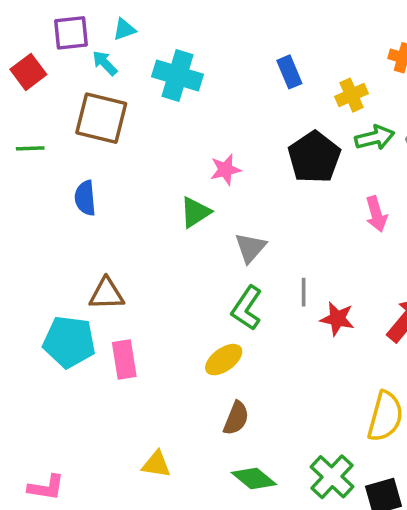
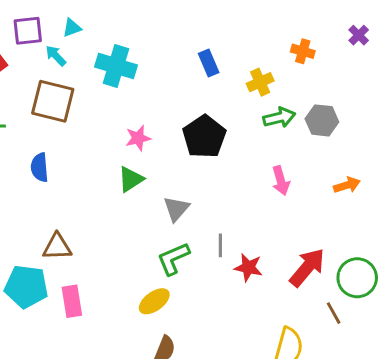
black pentagon: (314, 157) -> (204, 137), moved
pink star: (225, 170) -> (138, 138), moved
green L-shape: (247, 308) -> (173, 259), turned 33

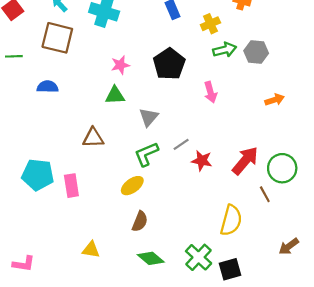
blue semicircle: (40, 167) -> (48, 87), turned 96
green triangle: (131, 179) -> (115, 95), turned 30
pink arrow: (281, 181) -> (210, 92), moved
gray line: (220, 245) -> (181, 144), turned 56
brown triangle: (57, 247) -> (93, 138), moved

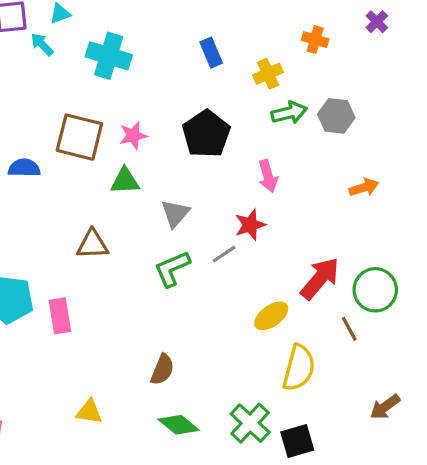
brown square: (57, 38) -> (79, 137), moved
red star: (202, 161) -> (250, 225), moved, turned -30
yellow ellipse: (132, 186) -> (271, 316), moved

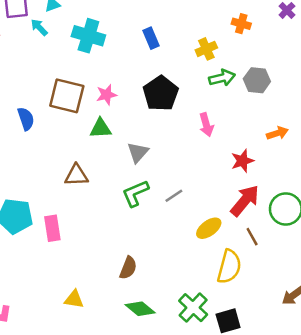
blue rectangle: (211, 53) -> (151, 38), moved
blue semicircle: (24, 168) -> (26, 119), turned 70
red star: (250, 225) -> (242, 161), moved
gray line: (224, 254) -> (174, 196), moved
brown line: (349, 329) -> (252, 237), moved

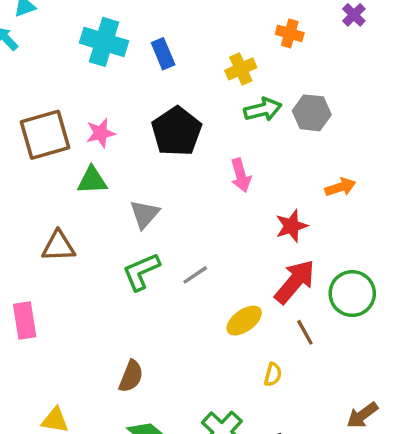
cyan cross: (88, 36) -> (104, 42), moved
brown square: (67, 96) -> (45, 135), turned -30
yellow semicircle: (229, 267) -> (273, 375), size x0.5

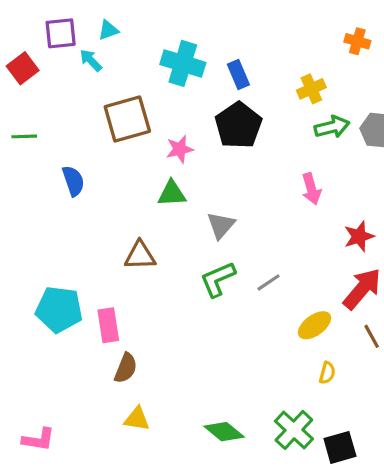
orange cross: (290, 33) -> (357, 41), moved
black pentagon: (177, 131) -> (238, 125), moved
brown square: (45, 135) -> (127, 119), moved
yellow semicircle: (273, 375) -> (327, 373), moved
brown semicircle: (131, 376) -> (126, 368), moved

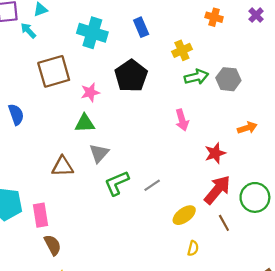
blue rectangle: (238, 75) -> (141, 27), moved
gray triangle: (221, 225) -> (99, 153), moved
brown semicircle: (126, 368) -> (53, 245), turned -50

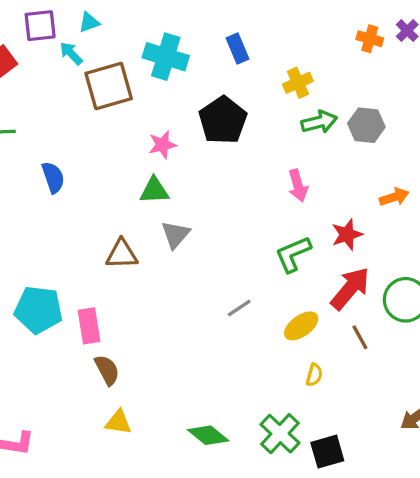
orange cross: (214, 17) -> (370, 39), moved
brown square: (54, 71) -> (109, 86), moved
green L-shape: (117, 183) -> (293, 254), moved
gray line: (152, 185) -> (239, 308), moved

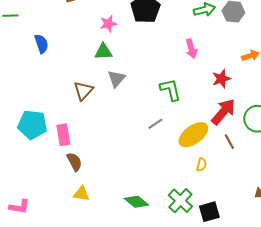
brown triangle: (122, 254) -> (83, 91), turned -45
green L-shape: (293, 254) -> (170, 90), moved, turned 100
yellow ellipse: (301, 326) -> (193, 135), size x1.4

